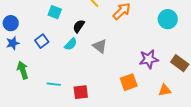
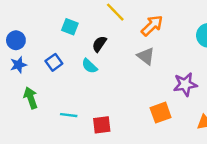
cyan semicircle: (71, 44) -> (89, 66), turned 88
gray triangle: (100, 46) -> (146, 56), moved

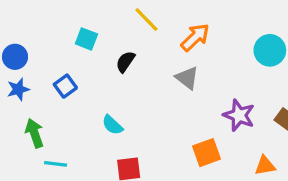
cyan semicircle: (89, 66) -> (112, 125), moved
purple star: (185, 84) -> (239, 115), turned 30
cyan line: (69, 115) -> (56, 164), moved

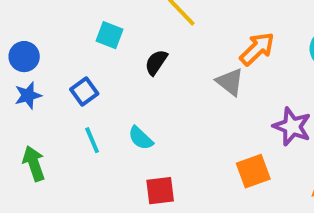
orange arrow: (195, 37) -> (257, 49), moved
green arrow: (34, 133) -> (34, 163), moved
cyan line: (56, 164) -> (92, 140), moved, turned 60

